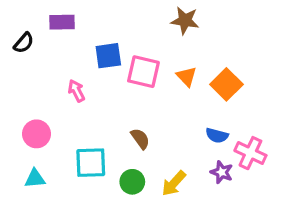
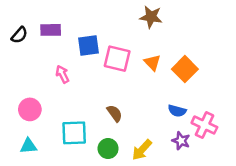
purple rectangle: (62, 22) -> (51, 30), moved

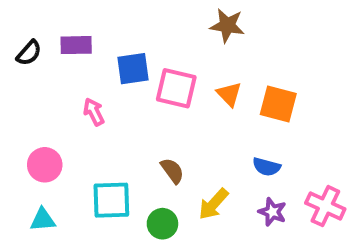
orange square: (185, 69) -> (278, 104), turned -30
pink cross: (204, 125) -> (325, 206), moved
yellow arrow: (142, 150) -> (213, 204), moved

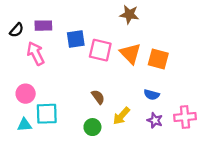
orange triangle: (229, 94) -> (130, 53), size x1.5
pink arrow: (94, 112) -> (36, 53), moved, size x1.5
cyan square: (111, 200) -> (47, 114), moved
pink cross: (325, 206) -> (185, 117), turned -30

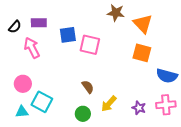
orange triangle: (130, 53) -> (143, 24), moved
blue semicircle: (152, 95) -> (167, 76), moved, size x1.5
cyan square: (47, 114) -> (42, 102), turned 30

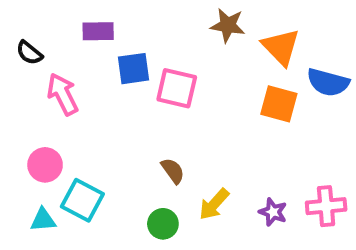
purple rectangle: (39, 23) -> (98, 31), moved
black semicircle: (15, 27) -> (29, 53), turned 88
blue semicircle: (167, 76) -> (328, 82), moved

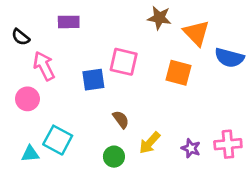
blue square: (133, 69) -> (93, 80), moved
orange square: (279, 104) -> (179, 73), moved
pink circle: (45, 165) -> (27, 99), moved

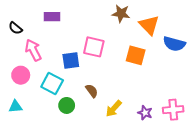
cyan square: (58, 140) -> (52, 84), moved
cyan triangle: (30, 154) -> (15, 106), moved
green circle: (114, 157) -> (67, 105), moved

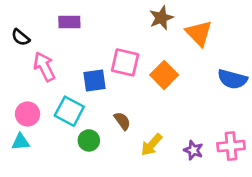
brown star: (121, 14) -> (161, 18), turned -30
blue semicircle: (174, 44) -> (232, 79), moved
orange square: (136, 55) -> (164, 75), moved, turned 30
pink circle: (21, 75) -> (28, 114), moved

